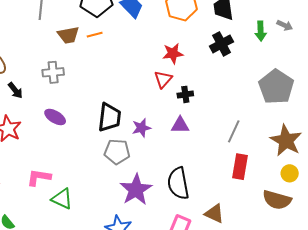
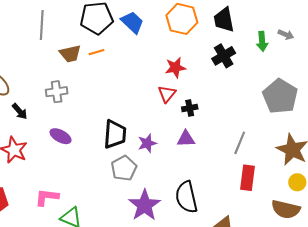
gray pentagon: (117, 152) -> (124, 168), turned -30

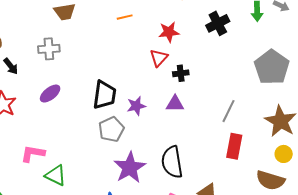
orange line: (96, 52) -> (125, 17), moved
purple ellipse: (61, 136) -> (50, 94), turned -70

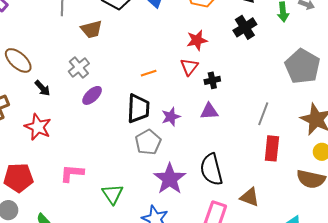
orange line: (125, 17) -> (149, 73), moved
gray cross: (49, 49) -> (79, 67), turned -30
purple ellipse: (50, 94) -> (92, 95), moved
green triangle: (56, 175) -> (113, 194), moved, turned 35

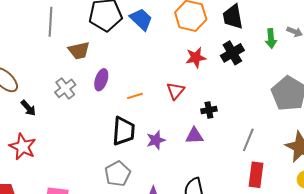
red star: (197, 40) -> (196, 58), moved
black cross: (212, 80) -> (209, 110), moved
purple ellipse: (92, 95) -> (101, 80), moved, turned -30
gray pentagon: (148, 142) -> (118, 174), moved

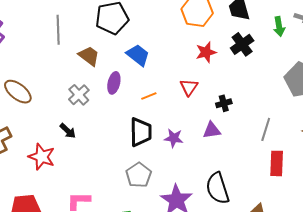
blue trapezoid: (141, 19) -> (138, 55), moved
brown trapezoid: (79, 51) -> (89, 56), turned -125
black arrow: (28, 108) -> (68, 131), moved
purple star: (156, 140) -> (174, 138), turned 30

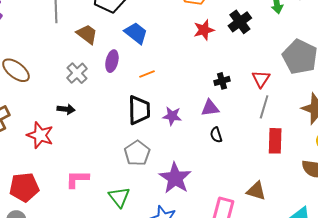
red triangle: (189, 87) -> (261, 79), moved
black arrow: (68, 131) -> (66, 109), turned -36
black semicircle: (218, 188) -> (216, 135), moved, size x0.5

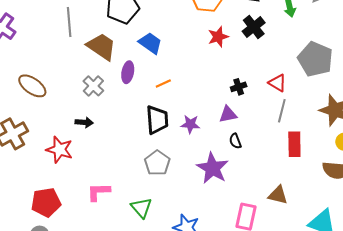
brown trapezoid: (87, 34) -> (101, 46), size x1.4
red triangle: (261, 79) -> (277, 83), turned -30
purple star: (175, 178) -> (213, 168), moved

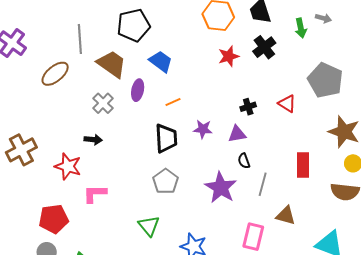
brown ellipse: (32, 86) -> (55, 74), moved, turned -76
gray line: (282, 111) -> (263, 184), moved
purple star: (190, 124) -> (203, 129), moved
pink L-shape: (99, 192) -> (95, 194), moved

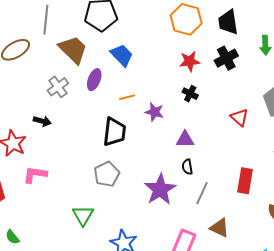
black cross: (248, 107) -> (190, 94), moved, turned 35
purple star: (203, 129) -> (154, 112), moved

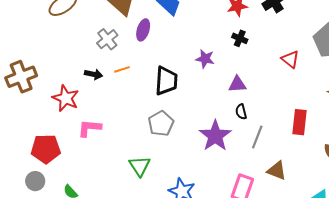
orange line: (127, 97) -> (122, 69), moved

